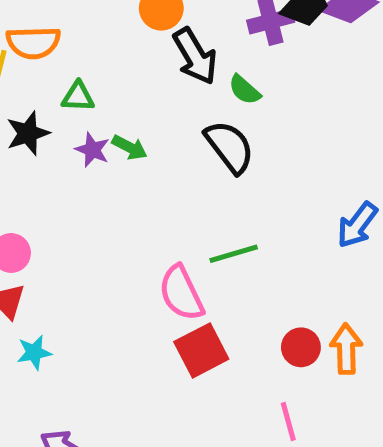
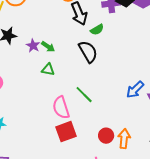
green semicircle: (245, 90) -> (97, 30), turned -80
green triangle: (78, 97) -> (48, 70), moved
green line: (234, 254) -> (84, 95), turned 54

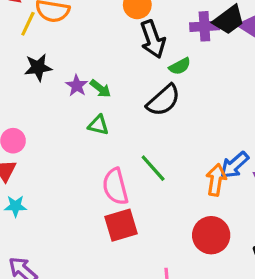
black semicircle: (88, 52) -> (163, 100), turned 75
red circle: (106, 136) -> (211, 235), moved, size x1.5
orange arrow: (124, 139) -> (216, 180), moved

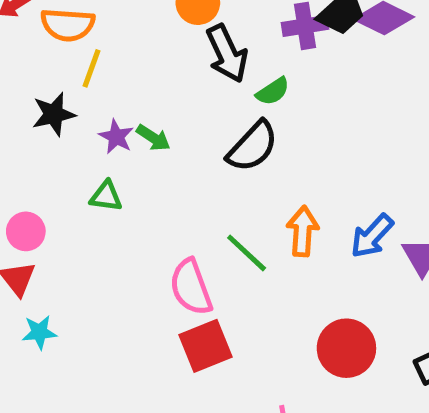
yellow line: (28, 24) -> (91, 68), moved
green triangle: (98, 125) -> (106, 196), moved
orange arrow: (216, 180) -> (303, 231), moved

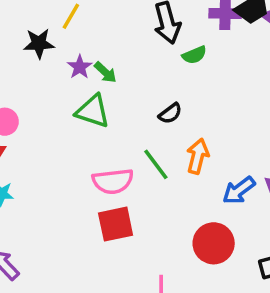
black semicircle: (253, 146) -> (170, 113), moved, size x0.6
green triangle: (106, 196) -> (93, 111), moved, size x1.5
blue arrow: (372, 236) -> (239, 190), moved
pink semicircle: (191, 287) -> (113, 181), turned -87

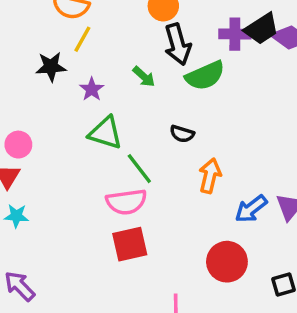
green semicircle: (194, 55) -> (205, 76), size x1.6
green arrow: (105, 72) -> (144, 77), moved
black semicircle: (170, 113) -> (182, 134), turned 55
green line: (156, 164) -> (139, 169), moved

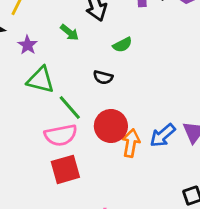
green semicircle: (205, 76) -> (122, 45), moved, size x0.6
orange arrow: (210, 176) -> (131, 143), moved
red circle: (227, 262) -> (111, 126), moved

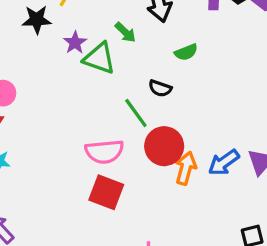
green triangle: (41, 80) -> (99, 58), moved
green line: (70, 107) -> (136, 113), moved
red square: (65, 169) -> (106, 192), turned 32

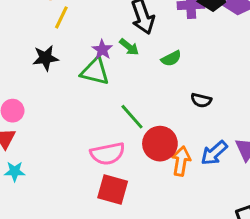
black star: (37, 20) -> (45, 58), moved
green arrow: (125, 32) -> (129, 47), moved
purple star: (75, 43) -> (102, 50), moved
black semicircle: (160, 88) -> (201, 100), moved

